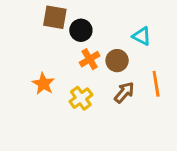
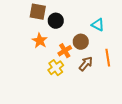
orange cross: (90, 59) -> (65, 51), moved
orange star: (43, 84) -> (40, 41), moved

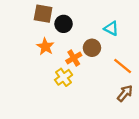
orange line: (108, 58) -> (123, 66), turned -42
brown arrow: (86, 64) -> (125, 93), moved

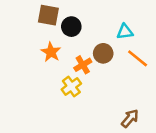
cyan triangle: (111, 28) -> (125, 32), turned -35
orange line: (123, 66) -> (138, 58), moved
brown arrow: (125, 93) -> (130, 118), moved

